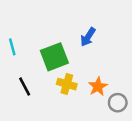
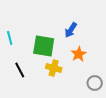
green square: (54, 57) -> (44, 46), turned 30
orange star: (98, 87) -> (79, 54), moved

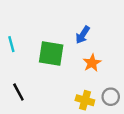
yellow cross: (54, 68) -> (85, 100), moved
black line: (20, 70) -> (18, 92), moved

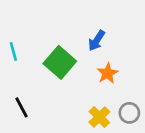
green square: (51, 53) -> (60, 62), turned 32
yellow cross: (85, 100) -> (99, 117), turned 30

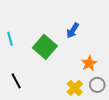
orange star: (108, 73) -> (89, 63), moved

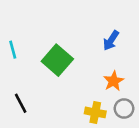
blue arrow: (73, 30) -> (111, 40), moved
yellow cross: (75, 88) -> (95, 112), turned -35

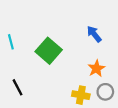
blue arrow: (111, 40) -> (94, 34), turned 108

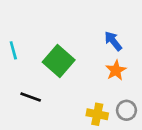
orange star: (96, 68) -> (116, 70), moved
black line: (18, 87) -> (31, 97), moved, turned -42

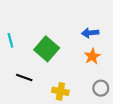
blue arrow: (113, 41) -> (90, 33), turned -56
yellow cross: (97, 114) -> (60, 91), moved

